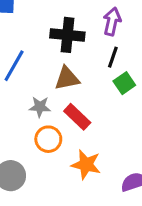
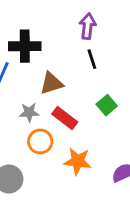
black cross: (67, 35) -> (25, 46), moved
black line: (113, 57) -> (92, 59), turned -30
green square: (124, 83) -> (107, 105), moved

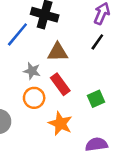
black line: (92, 59) -> (97, 42), turned 36
green square: (107, 105) -> (96, 99), moved

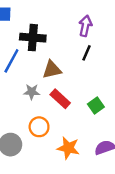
orange circle: (34, 98) -> (39, 127), moved
orange star: (60, 124) -> (68, 148), moved

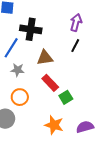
gray star: (32, 92) -> (18, 70), moved
green square: (96, 105) -> (66, 97), moved
orange circle: (39, 127) -> (20, 97), moved

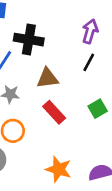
green square: (66, 97) -> (98, 109), moved

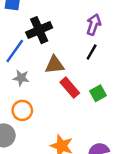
black cross: (29, 40) -> (39, 30), turned -35
red rectangle: (54, 112) -> (70, 88), moved

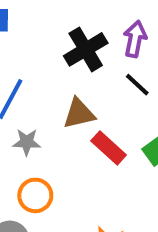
black cross: (39, 30) -> (86, 49), moved
black line: (92, 52) -> (137, 85), turned -70

